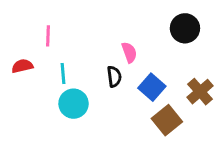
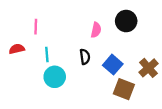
black circle: (185, 28) -> (126, 21), moved
pink semicircle: (129, 52) -> (96, 30), moved, turned 32
brown square: (167, 120) -> (124, 89), turned -30

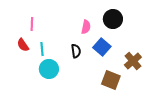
red semicircle: (17, 49) -> (23, 45), moved, turned -112
blue square: (113, 65) -> (102, 47), moved

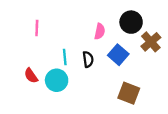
red semicircle: (23, 45) -> (31, 76), moved
cyan line: (42, 49) -> (65, 57), moved
brown cross: (133, 61) -> (151, 42), moved

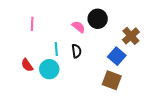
black circle: (131, 22) -> (98, 19), moved
pink semicircle: (100, 31) -> (78, 27), moved, turned -64
blue square: (118, 55) -> (117, 56), moved

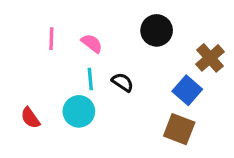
pink semicircle: (78, 27) -> (92, 43), moved
black semicircle: (76, 51) -> (123, 82), turned -48
red semicircle: (27, 65) -> (30, 118), moved

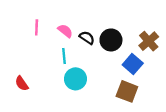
black circle: (157, 30) -> (111, 40), moved
black semicircle: (123, 82) -> (87, 38), moved
cyan circle: (79, 111) -> (75, 79), moved

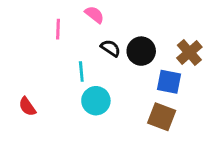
pink line: (37, 27) -> (58, 29), moved
pink semicircle: (65, 31) -> (94, 15), moved
blue square: (133, 64) -> (169, 82), turned -30

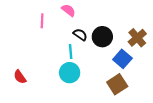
cyan line: (81, 72) -> (71, 52), moved
blue square: (169, 82) -> (122, 59), turned 30
brown square: (162, 117) -> (117, 84), turned 36

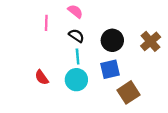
black semicircle: (80, 35) -> (76, 36), moved
blue square: (122, 59) -> (110, 69), moved, turned 36
red semicircle: (20, 77) -> (42, 77), moved

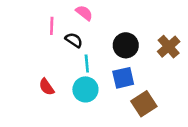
black semicircle: (76, 36) -> (74, 40), moved

